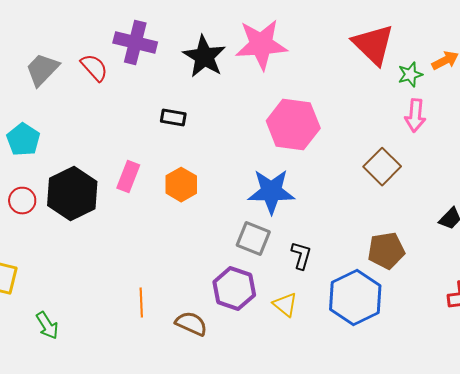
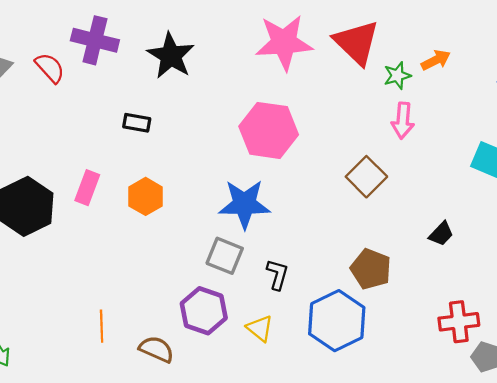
pink star: (261, 44) -> (284, 43), moved
brown pentagon: (386, 250) -> (371, 269), turned 30

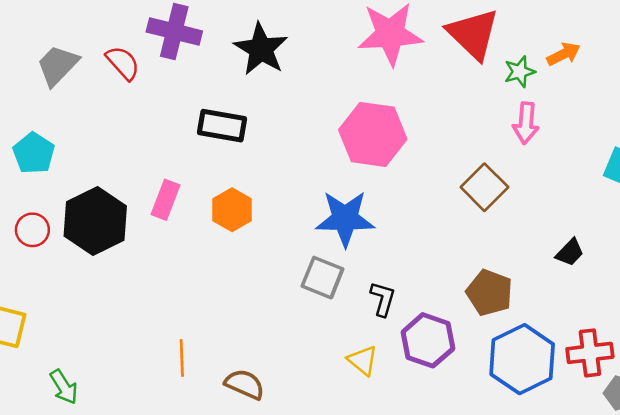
black rectangle: (137, 123) -> (222, 126), size x1.5
purple hexagon: (204, 311) -> (428, 340), moved
blue hexagon: (337, 321) -> (522, 359), moved

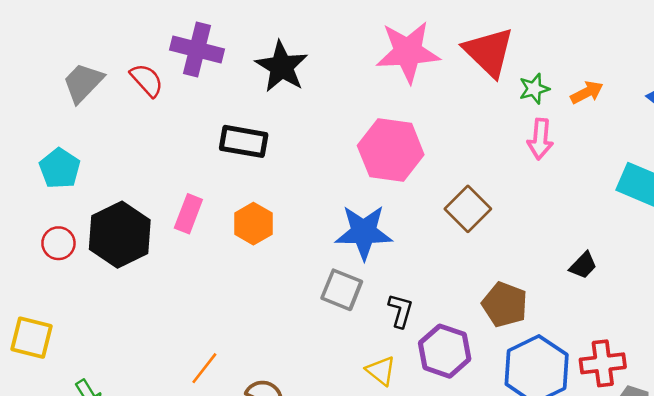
orange arrow: (564, 54) -> (587, 92), moved
brown square: (484, 187) -> (468, 209), moved
orange line: (182, 358) -> (204, 368), turned 40

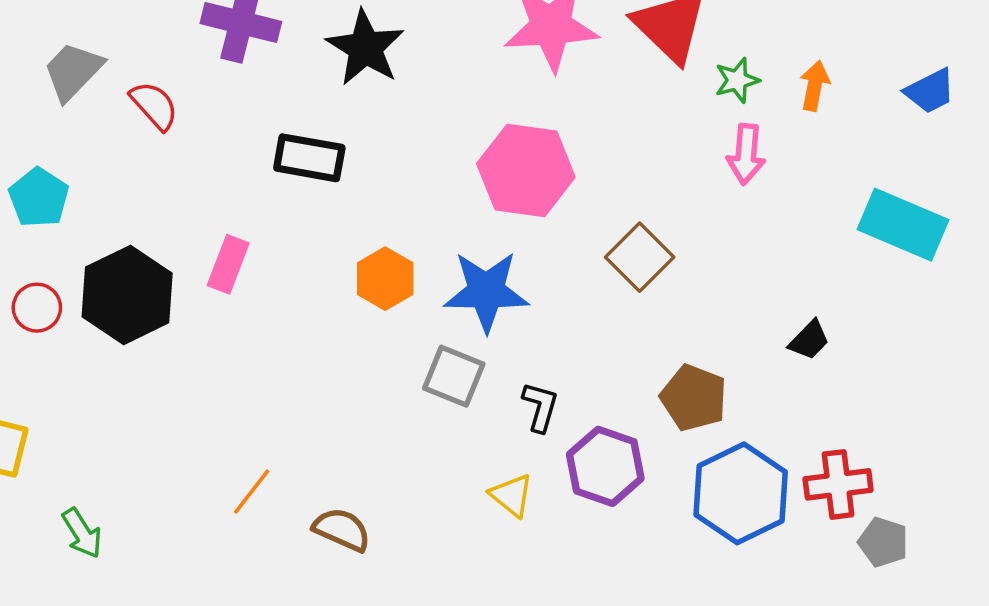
red semicircle: (147, 80) -> (154, 105), moved
orange arrow: (587, 92) -> (815, 86), turned -52
orange hexagon: (253, 224) -> (385, 279), moved

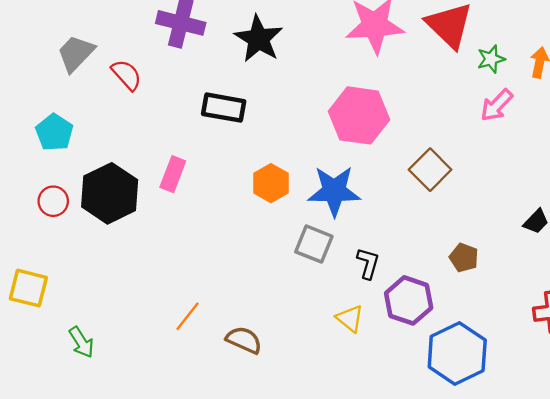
pink arrow: (746, 154) -> (497, 105), turned 39
brown pentagon: (694, 398) -> (464, 258), size x0.7
blue hexagon: (741, 493) -> (457, 354), moved

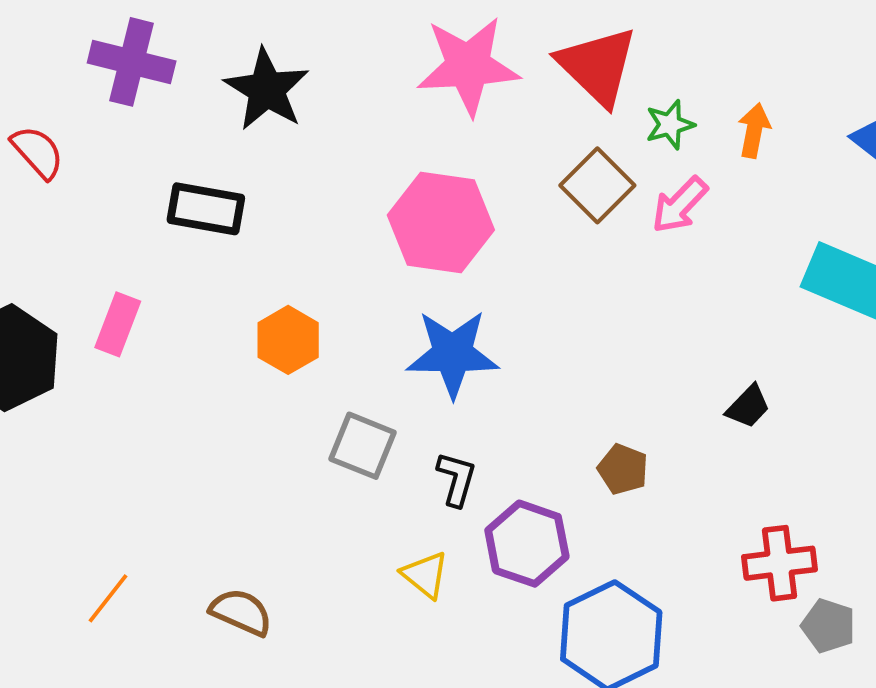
brown square: (430, 170) -> (597, 185), moved
blue star: (334, 191) -> (453, 354), moved
orange line: (187, 316) -> (108, 598), moved

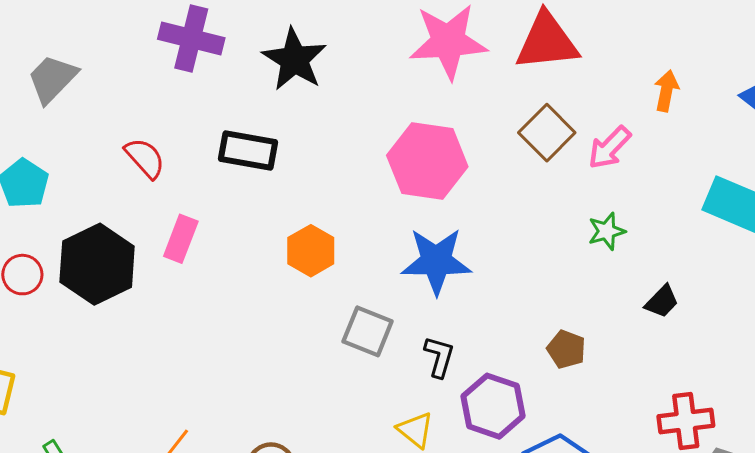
red triangle: (597, 66) -> (547, 41), turned -50
green star: (670, 125) -> (607, 231), moved
red semicircle: (38, 152) -> (145, 158), moved

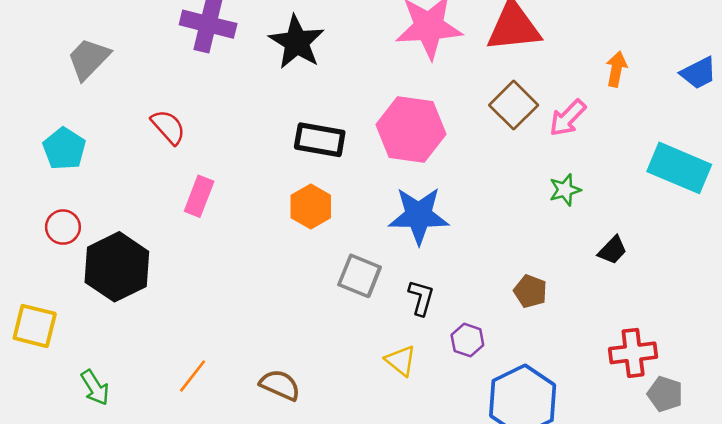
black rectangle: (248, 151) -> (320, 140), moved
black hexagon: (97, 264) -> (117, 267), moved
purple hexagon: (493, 406) -> (467, 340), size x0.6

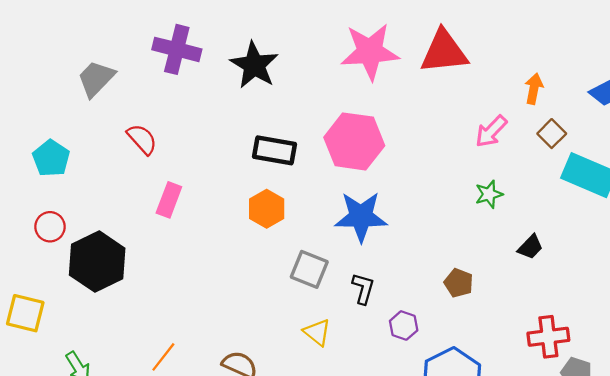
gray trapezoid: (89, 59) -> (96, 79), moved
brown square: (514, 105) -> (552, 134), moved, size x0.7
yellow triangle: (401, 361) -> (317, 332), moved

